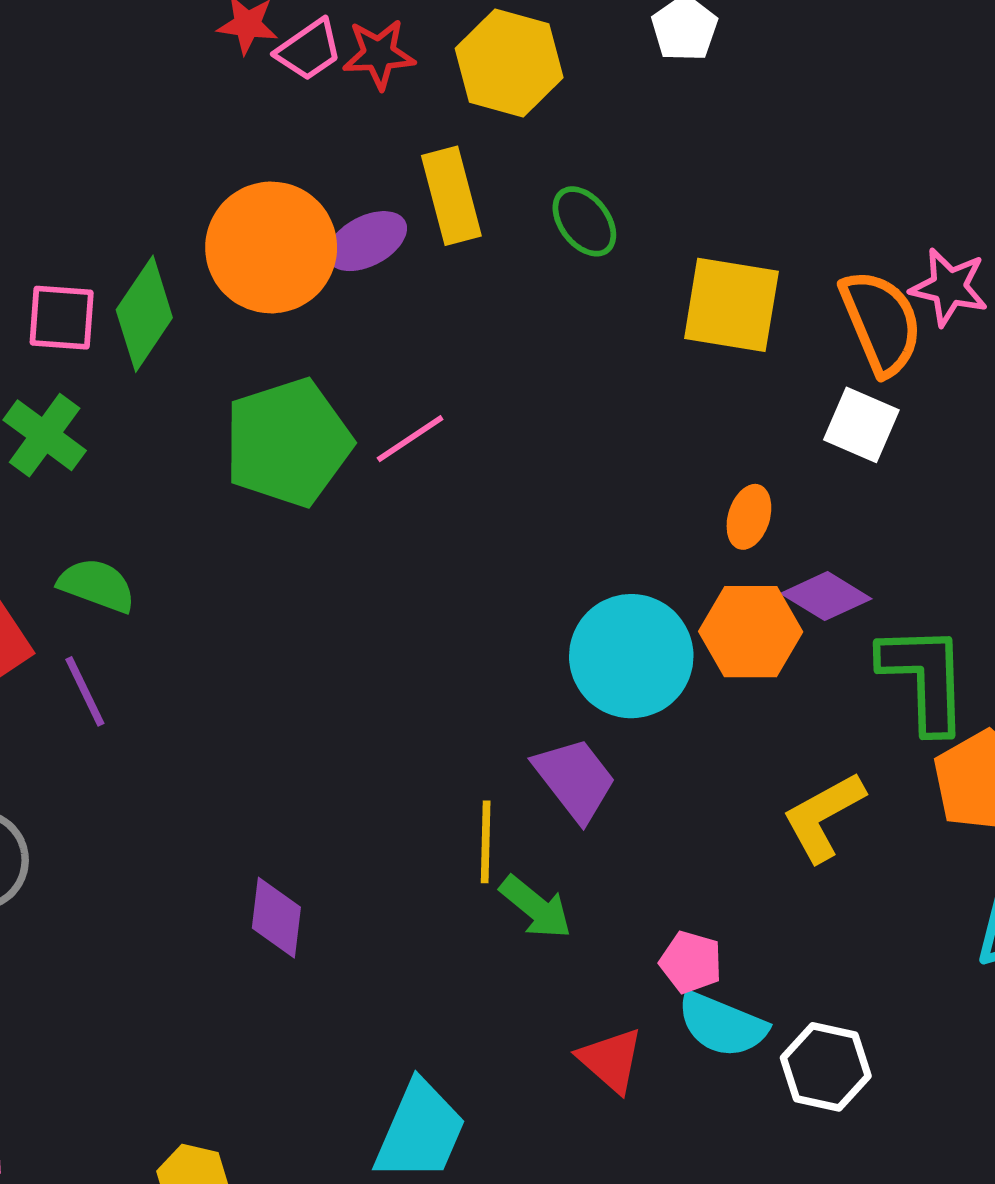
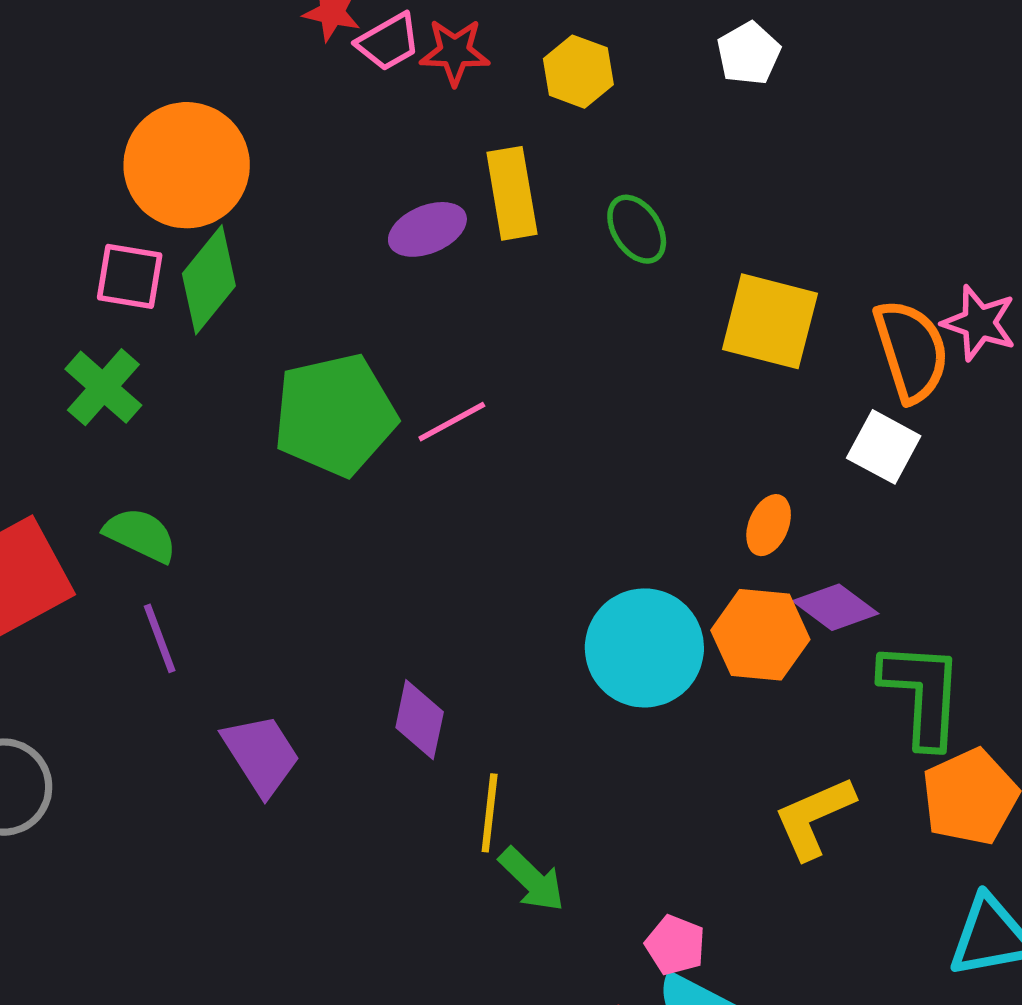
yellow hexagon: (509, 63) -> (578, 72), size x0.7
orange circle: (271, 247) -> (187, 165), moved
purple line: (85, 691) -> (160, 638), moved
purple trapezoid: (575, 779) -> (261, 755), moved
purple diamond: (276, 918) -> (420, 720), moved

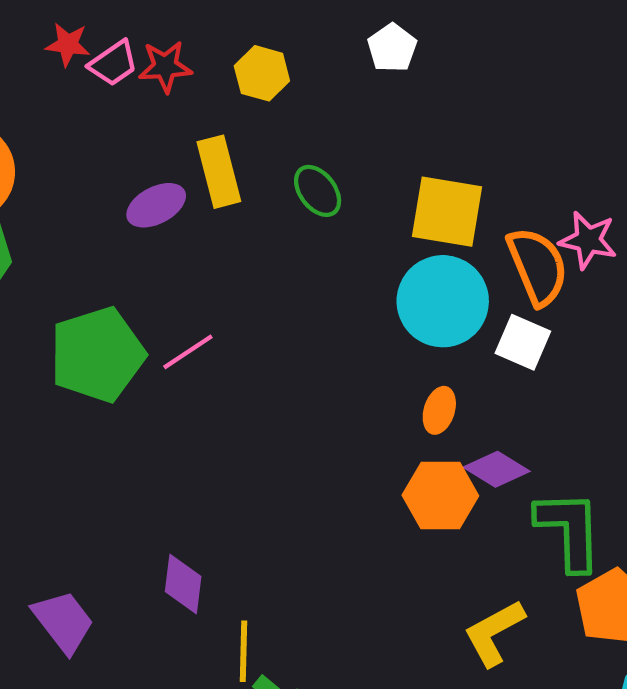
yellow square: (770, 321) -> (447, 212), moved
cyan circle: (644, 648) -> (443, 301), moved

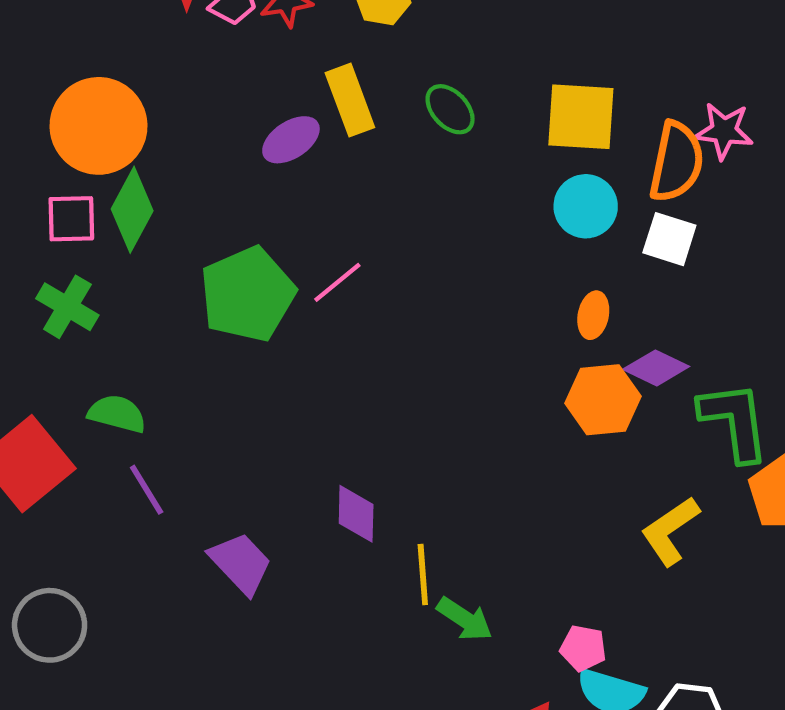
orange semicircle: (538, 266) -> (676, 162), turned 40
cyan circle: (443, 301) -> (586, 206), size x0.7

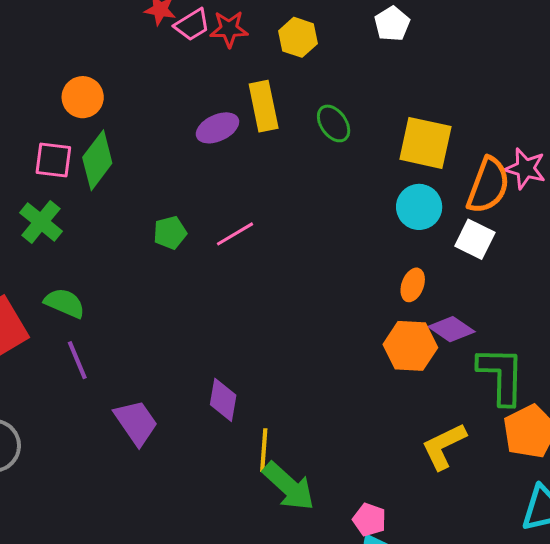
orange circle: (99, 126) -> (83, 97), size x0.6
green pentagon: (247, 294) -> (170, 233), size x0.5
green arrow: (465, 619) -> (289, 486), size x1.4

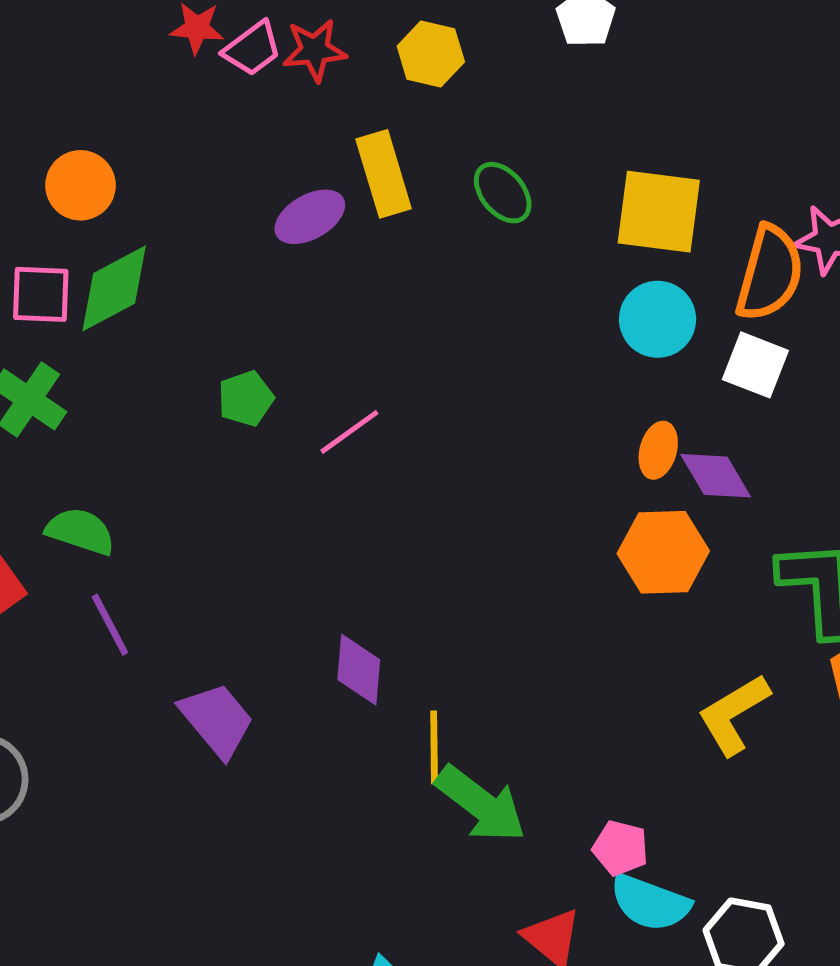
green diamond: (97, 160) -> (114, 288), turned 30
pink line: (235, 234) -> (349, 432), moved
purple diamond: (451, 329) -> (716, 476), moved, turned 30

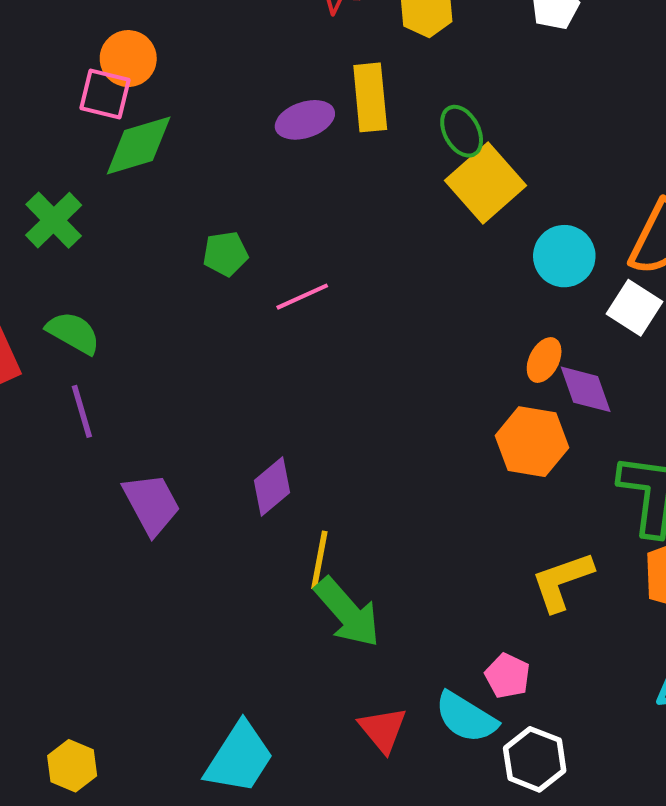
yellow square: (659, 212) -> (486, 183), moved, turned 30
pink square: (41, 294) -> (105, 94), moved
purple diamond: (359, 670) -> (272, 487), turned 34
pink pentagon: (620, 848) -> (508, 676), moved

